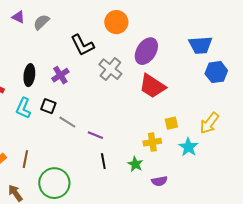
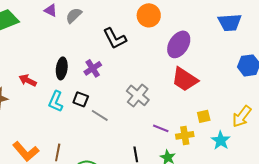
blue trapezoid: (200, 45) -> (230, 22), moved
gray cross: (110, 69) -> (138, 95), moved
purple line: (95, 135) -> (161, 128), moved

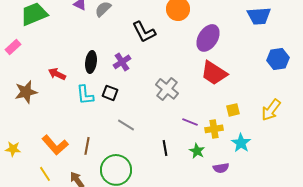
cyan L-shape: (56, 101) -> (85, 95), turned -30
gray line: (100, 115) -> (126, 125), moved
cyan star: (221, 140) -> (241, 143), moved

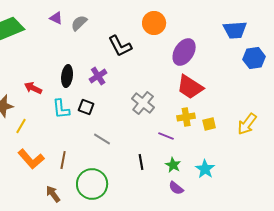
blue hexagon: (278, 59) -> (254, 58), moved
yellow cross: (214, 129) -> (186, 117), moved
cyan star: (241, 143) -> (205, 169), moved
purple semicircle: (221, 168) -> (176, 188), moved, turned 49
yellow line: (45, 174) -> (21, 126), moved, turned 63

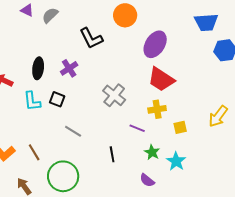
yellow square: (209, 124) -> (180, 127), moved
brown line: (63, 160) -> (34, 152), turned -42
green star: (173, 165) -> (152, 152), moved

